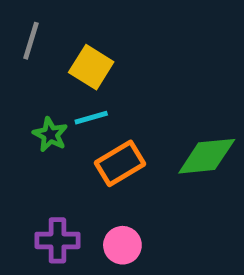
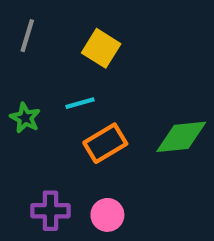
yellow square: (91, 67) -> (101, 48), moved
green star: (50, 135) -> (25, 118), moved

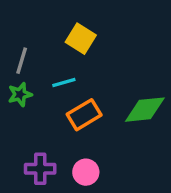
gray line: (27, 36) -> (22, 61), moved
green star: (25, 118) -> (20, 94), turned 30

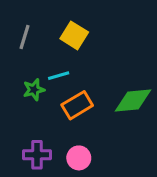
gray line: (22, 61) -> (25, 37), moved
green star: (20, 94) -> (34, 90), moved

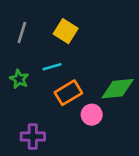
green star: (34, 90) -> (19, 79), moved, turned -30
pink circle: (79, 158) -> (92, 115), moved

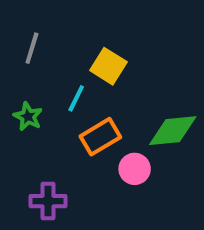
yellow square: (66, 31) -> (108, 66), moved
cyan line: (52, 67) -> (76, 98), turned -48

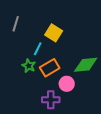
green star: (28, 117) -> (29, 66), moved
purple cross: (48, 201) -> (51, 100), moved

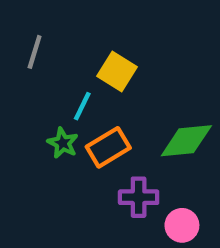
pink circle: (67, 84) -> (182, 225), moved
purple cross: (51, 100) -> (139, 197), moved

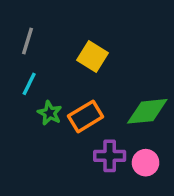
cyan line: (82, 106) -> (29, 84), moved
pink circle: (182, 225) -> (146, 163), moved

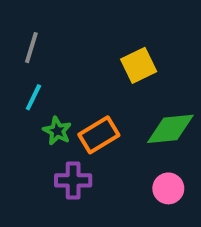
yellow square: (92, 56) -> (139, 65), moved, turned 32
purple cross: (110, 156) -> (73, 180), moved

